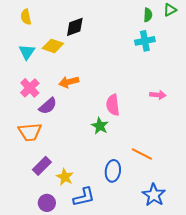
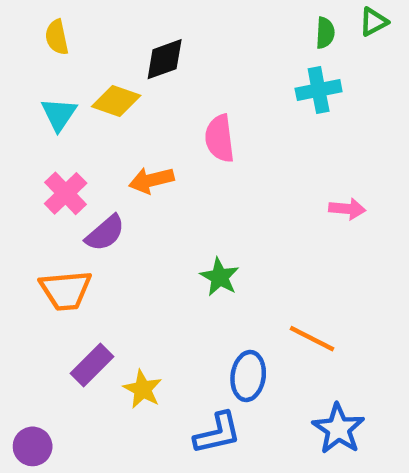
pink semicircle: (113, 105) -> (220, 138), moved
blue L-shape: (84, 197) -> (217, 433), moved
purple circle: (47, 203) -> (33, 446), moved

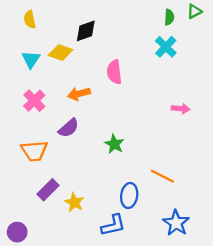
cyan cross: (319, 90) -> (166, 47), turned -35
purple semicircle: (105, 233) -> (69, 128), moved

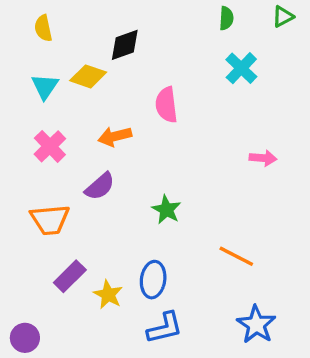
green semicircle: (169, 17) -> (226, 18), moved
blue ellipse: (129, 195) -> (153, 280), moved

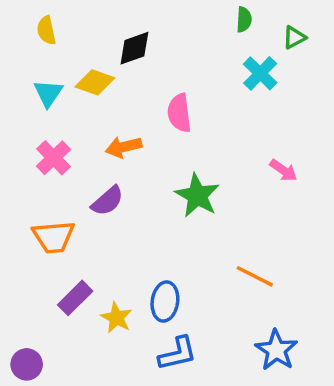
green triangle: (283, 17) -> (294, 37), moved
pink arrow: (263, 158) -> (283, 170), turned 30
green star: (166, 210) -> (197, 196), moved, size x1.4

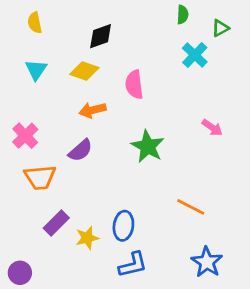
yellow diamond: (95, 82) -> (84, 71), moved
pink cross: (54, 158) -> (25, 136), moved
yellow star: (116, 318) -> (87, 238), turned 30

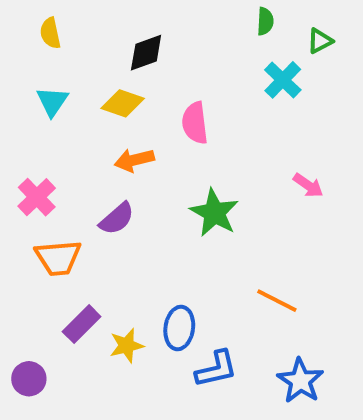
blue L-shape: (133, 265) -> (216, 369), moved
purple circle: (20, 273) -> (29, 379), moved

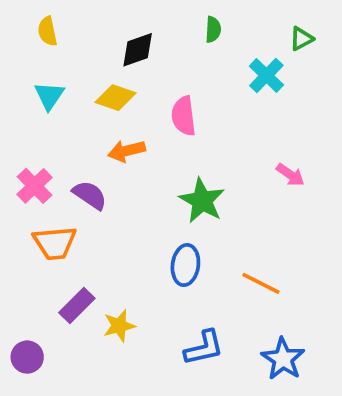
green semicircle: (265, 21) -> (213, 29), moved
purple semicircle: (117, 219) -> (90, 195), moved, turned -105
blue ellipse: (179, 328) -> (185, 265), moved

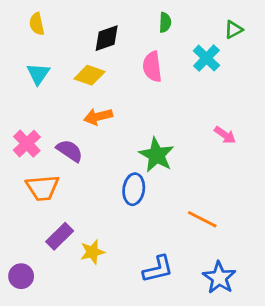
pink semicircle: (184, 116) -> (152, 67), moved
blue ellipse: (185, 265) -> (134, 189), moved

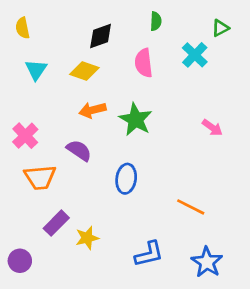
yellow semicircle: (37, 24) -> (23, 28), moved
purple semicircle: (70, 151) -> (79, 150), moved
green star: (157, 155) -> (136, 119), moved

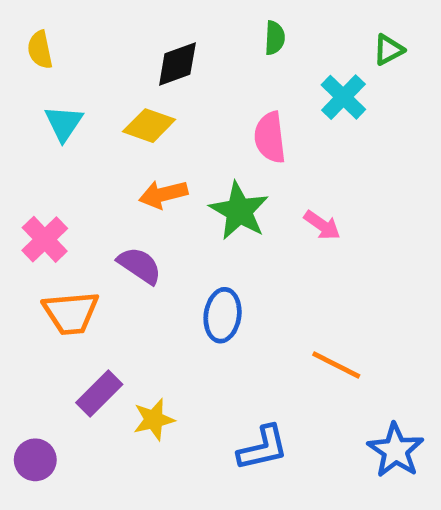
pink semicircle: (144, 63) -> (270, 137), moved
pink arrow: (212, 128) -> (322, 225), moved
blue star: (207, 262) -> (396, 450), moved

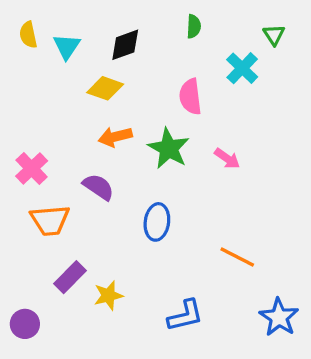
green triangle: (388, 50) -> (274, 35), turned -35
cyan triangle: (64, 123) -> (67, 46), moved

